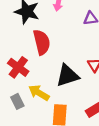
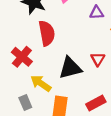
gray rectangle: (17, 101) -> (25, 102), moved

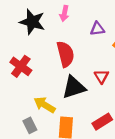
red semicircle: (47, 33) -> (65, 54), moved
red cross: (22, 57) -> (21, 66), moved

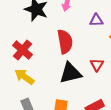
yellow arrow: (45, 105) -> (24, 77), moved

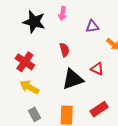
red semicircle: (65, 42) -> (64, 50), size x0.6
red triangle: (97, 65) -> (97, 69), turned -32

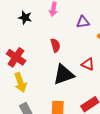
black star: (34, 22) -> (25, 18), size x0.6
yellow arrow: (29, 87) -> (20, 82), turned -138

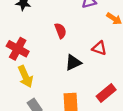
black triangle: (64, 75) -> (73, 63), size x0.7

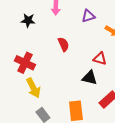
black triangle: (73, 63) -> (90, 78), moved, turned 42

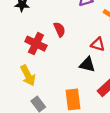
red cross: (25, 63) -> (36, 44), moved

